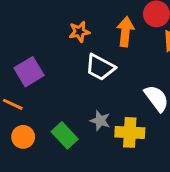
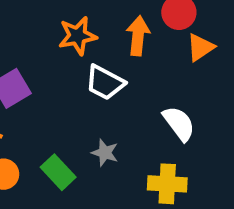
orange star: (79, 32) -> (78, 36), size x1.4
yellow cross: (130, 132) -> (167, 184), moved

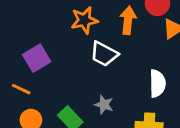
white semicircle: (179, 123) -> (157, 83), turned 36

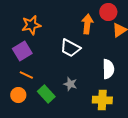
orange star: (84, 20) -> (31, 25), moved
orange line: (21, 89) -> (26, 75), moved

